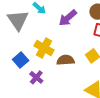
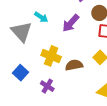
blue square: (21, 60) -> (21, 73), moved

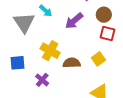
blue square: (21, 73) -> (18, 63), turned 35

